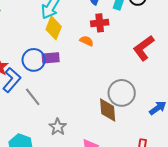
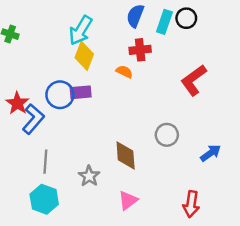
gray circle: (122, 93) -> (167, 135), size x0.7
gray line: (33, 97) -> (45, 162), moved, turned 42
brown diamond: (108, 110) -> (126, 155), moved

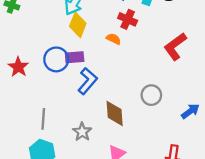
red cross: (140, 50) -> (128, 19), turned 30
blue L-shape: (33, 119) -> (88, 81), moved

